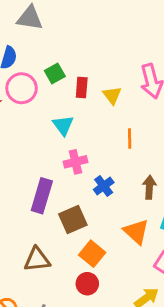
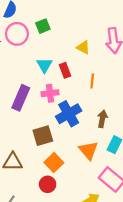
red rectangle: (82, 88) -> (65, 70), moved, turned -32
yellow triangle: (112, 95) -> (83, 47), turned -32
blue cross: (104, 186) -> (69, 114), size x1.6
purple rectangle: (42, 196) -> (21, 98), moved

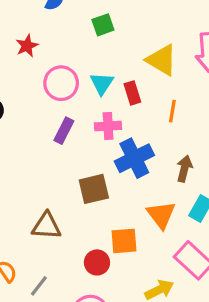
pink circle: (17, 34) -> (61, 83), moved
yellow triangle: (83, 47) -> (162, 60), size x1.5
purple rectangle: (21, 98) -> (64, 131), size x0.7
orange square: (54, 163) -> (124, 241), moved, turned 36

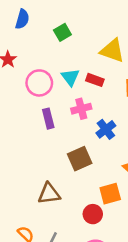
red rectangle: (132, 93) -> (95, 80), turned -42
purple rectangle: (64, 131) -> (48, 119), turned -30
blue cross: (134, 158) -> (106, 129), size x0.7

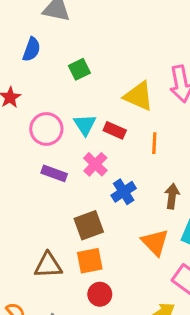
pink cross: (81, 109) -> (95, 164), turned -36
purple rectangle: (48, 119) -> (54, 173), turned -60
orange square: (110, 194) -> (90, 261), moved

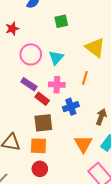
red rectangle: (115, 130) -> (42, 99), moved
orange line: (154, 143) -> (85, 78), moved
pink cross: (95, 164) -> (57, 85), turned 35

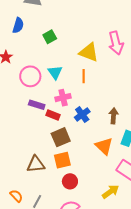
orange line: (85, 78) -> (84, 76), moved

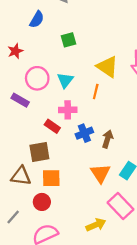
purple rectangle: (37, 105) -> (20, 100), moved
brown arrow: (114, 116) -> (107, 139), moved
brown square: (61, 137) -> (39, 152), moved
red circle: (70, 181) -> (42, 202), moved

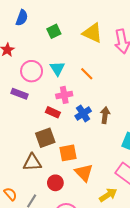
yellow triangle: (107, 67) -> (92, 33), moved
orange line: (96, 91) -> (87, 74), turned -48
orange triangle: (100, 173) -> (84, 173), moved
orange square: (51, 178) -> (68, 153), moved

